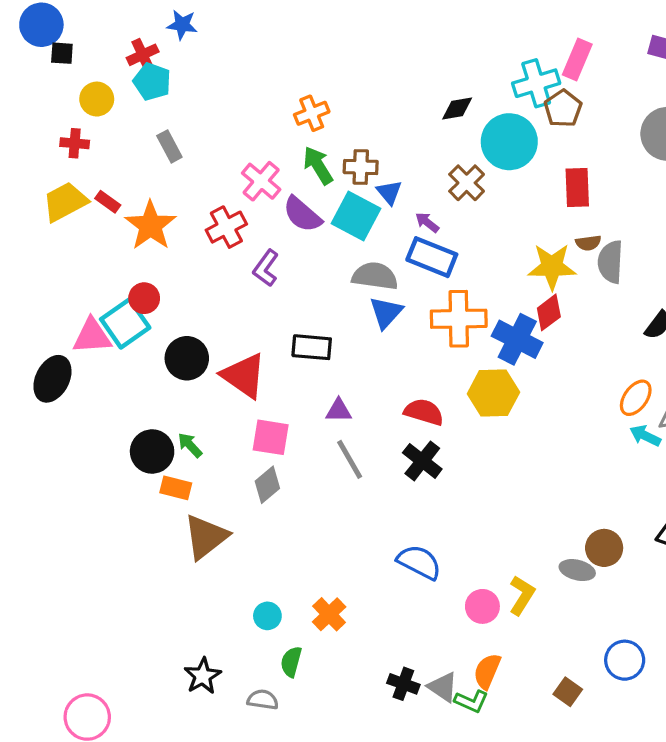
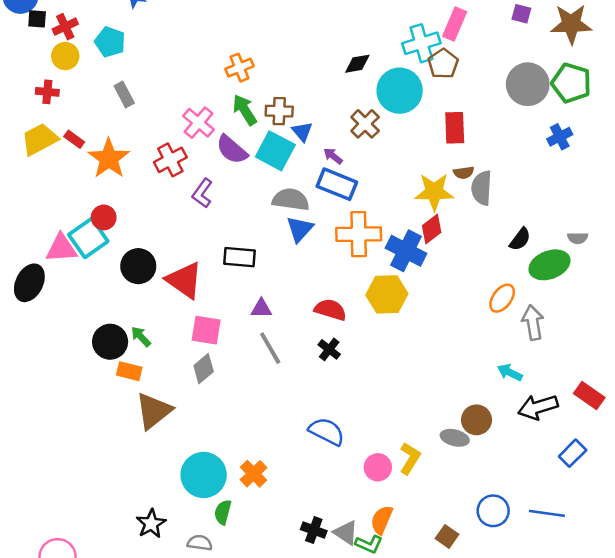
red cross: (143, 55) -> (65, 27), moved
cyan arrow: (645, 436) -> (510, 372), moved
black cross: (422, 461) -> (329, 349), size x0.7
cyan circle: (267, 616) -> (204, 475), size x2.0

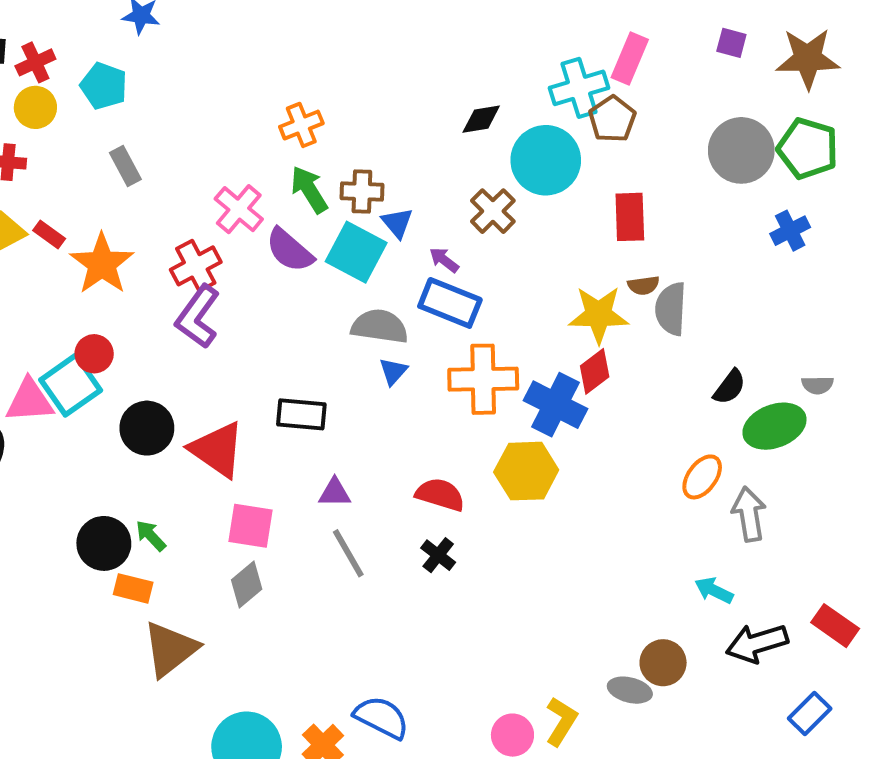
purple L-shape: (202, 193) -> (198, 317), moved, size x1.4
blue triangle: (300, 229) -> (393, 371), size x0.7
blue semicircle: (327, 431) -> (381, 717), moved

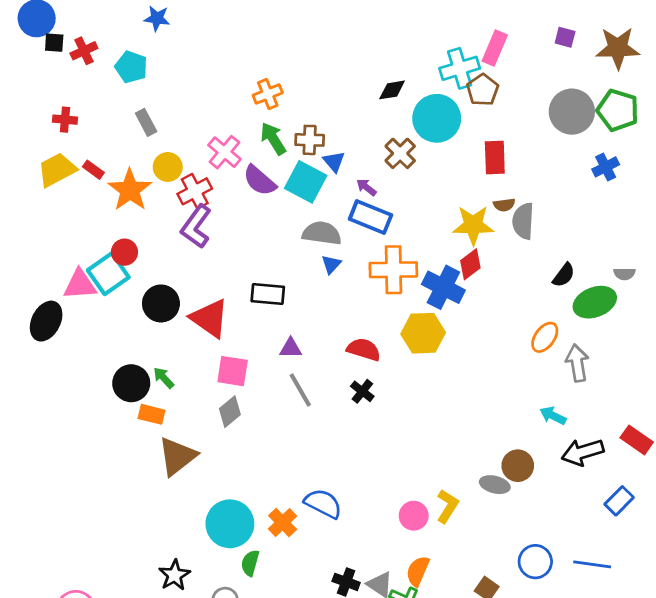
yellow circle: (35, 107) -> (168, 167), moved

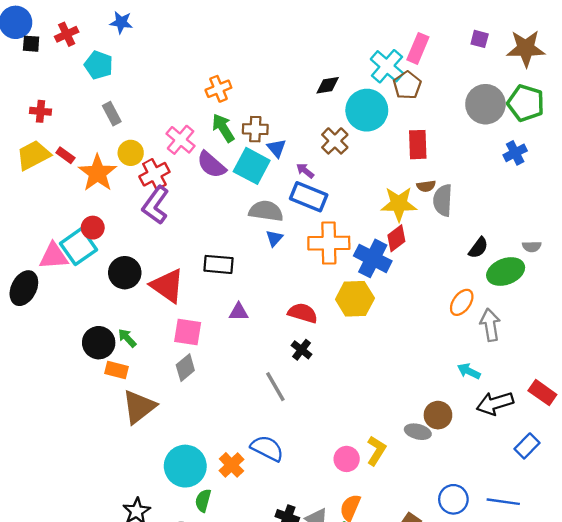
red cross: (84, 51) -> (67, 34), moved
cyan cross: (460, 68) -> (387, 66), turned -32
gray line: (300, 390) -> (275, 387), moved

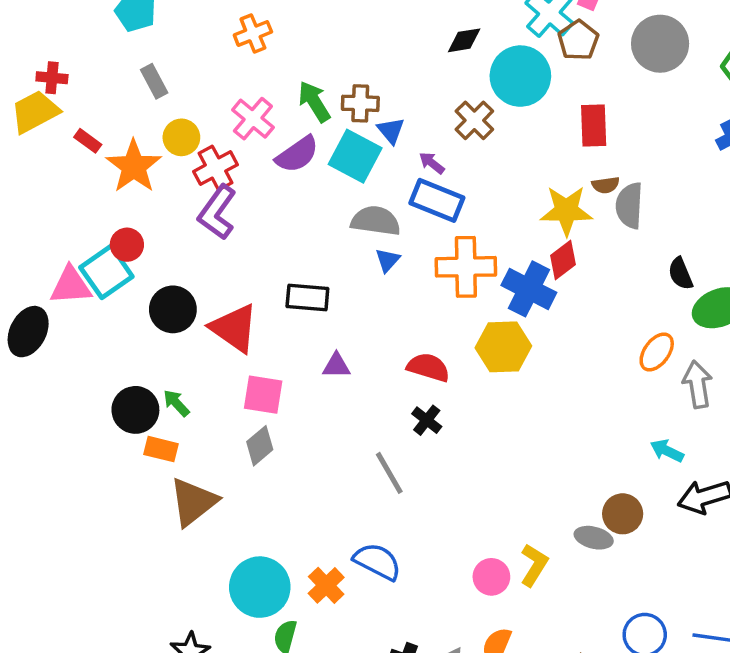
orange cross: (218, 89) -> (253, 33), moved
gray circle: (485, 104) -> (660, 44), moved
yellow trapezoid: (33, 155) -> (35, 112), moved
purple semicircle: (211, 165) -> (297, 154), turned -76
black semicircle: (478, 248) -> (681, 274), turned 120

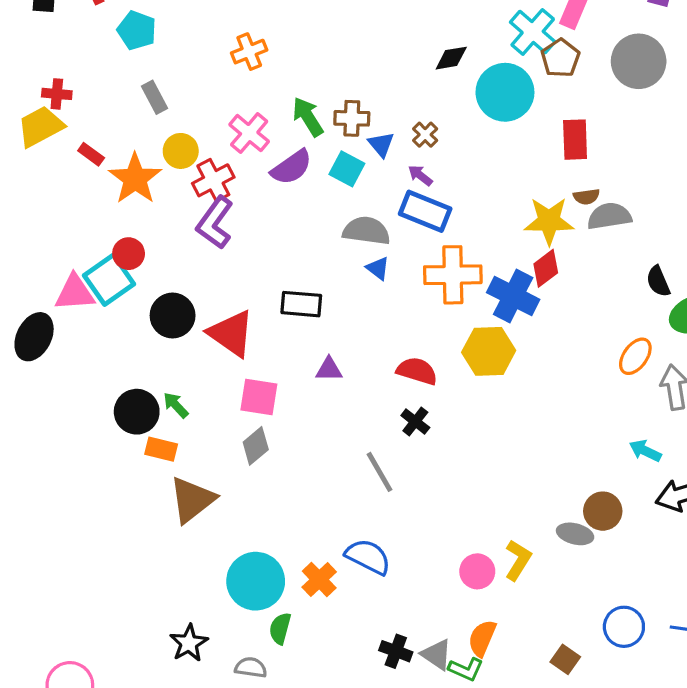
brown cross: (474, 120) -> (425, 135), moved, size x0.7
cyan square: (355, 156) -> (347, 169), size x0.7
gray semicircle: (629, 206) -> (609, 216), turned 78
blue triangle: (388, 260) -> (378, 268), turned -35

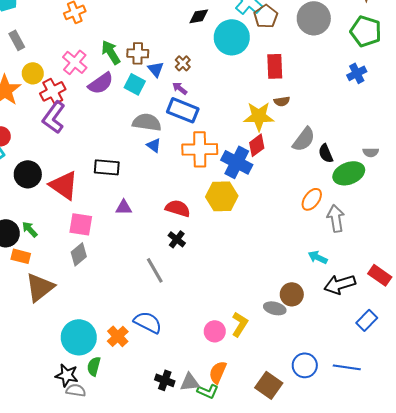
gray semicircle: (609, 216) -> (304, 139), moved, turned 136
black star: (189, 643) -> (67, 375), moved, turned -30
gray triangle: (437, 654) -> (190, 382), turned -40
brown square: (565, 659) -> (269, 385), size x1.5

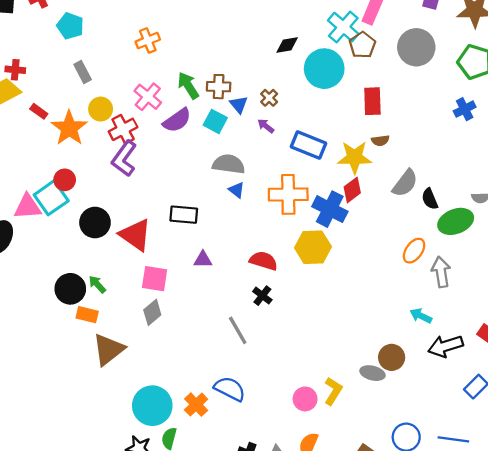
blue rectangle: (183, 110) -> (308, 145), moved

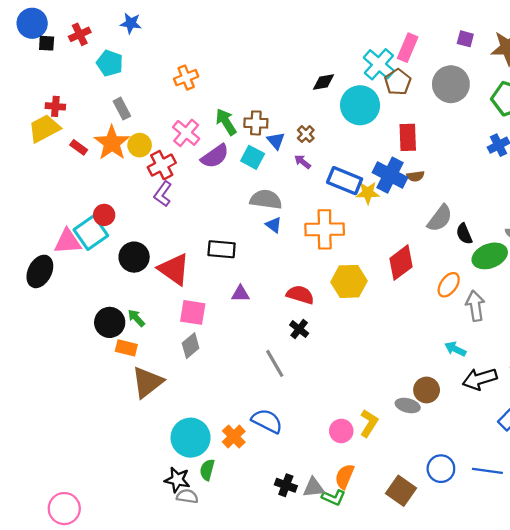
orange star: (69, 128) -> (112, 143), moved
yellow star: (355, 157) -> (368, 193), moved, size x0.7
purple L-shape: (124, 158) -> (163, 194), size x0.7
red diamond: (352, 190) -> (401, 263), moved, size x1.4
blue cross: (330, 209) -> (390, 175), moved

